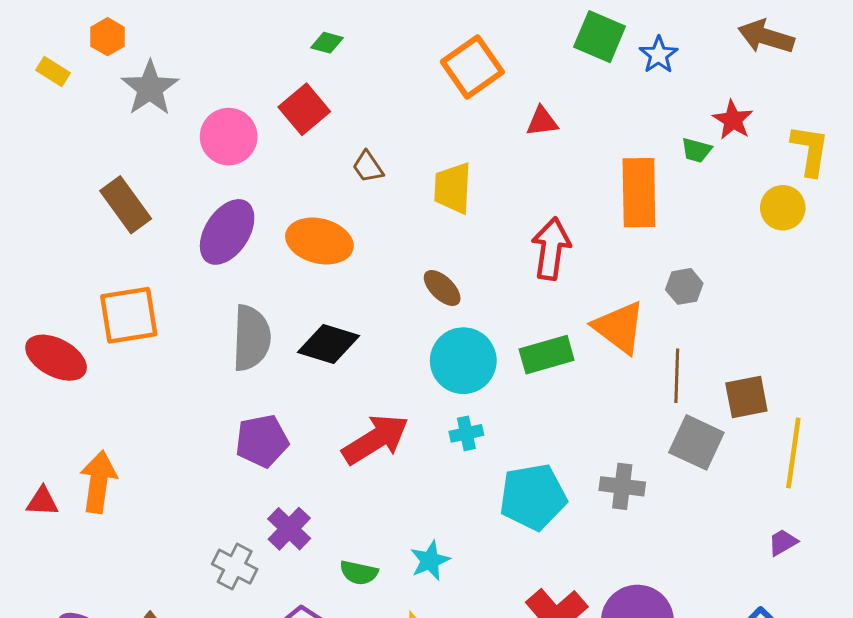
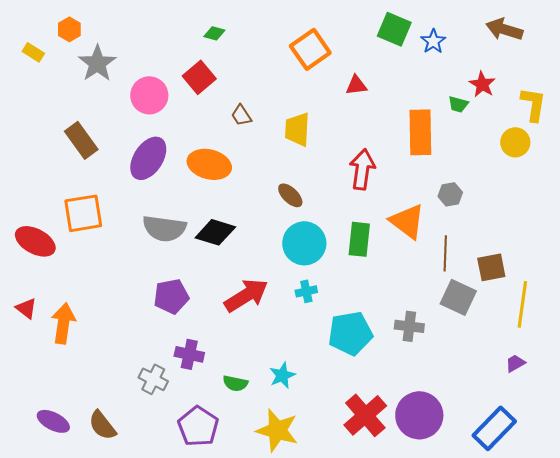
gray semicircle: (251, 338) -> (164, 228), turned 96
green rectangle: (547, 355) -> (359, 239), turned -68
red triangle: (42, 501) -> (26, 308), moved, turned 35
purple cross: (289, 529) -> (189, 354), turned -32

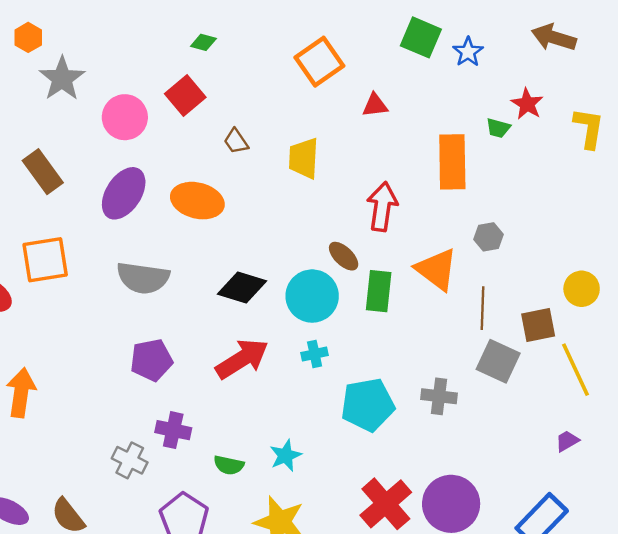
yellow circle: (515, 142) -> (582, 289), moved
brown ellipse: (290, 195) -> (344, 256), moved
black diamond: (215, 232) -> (242, 288), moved
yellow line: (522, 304) -> (576, 370), turned -33

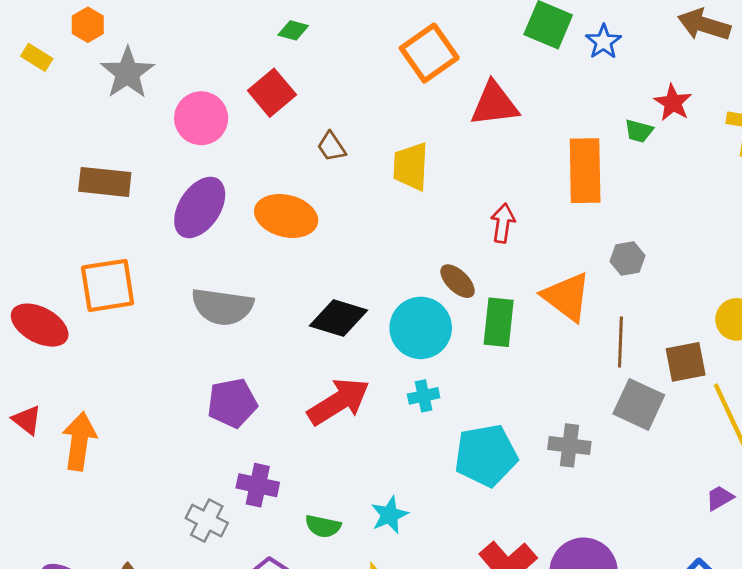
red triangle: (375, 105) -> (494, 104), size x1.6
brown rectangle: (43, 172) -> (105, 182), turned -48
red arrow: (382, 207) -> (503, 223), size x0.7

